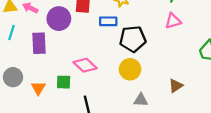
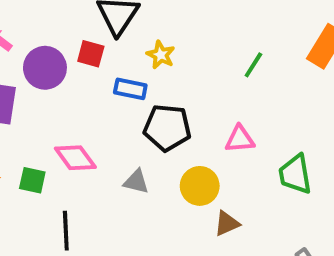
pink triangle: (173, 21) -> (240, 139), moved
yellow circle: (130, 69) -> (200, 186), moved
gray triangle: (141, 100) -> (136, 182), moved

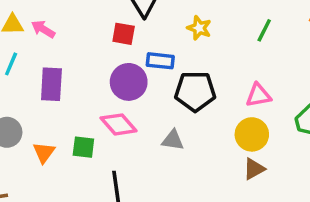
yellow star: (161, 55) -> (199, 28), moved
purple circle: (45, 68) -> (129, 82), moved
yellow circle: (200, 186) -> (252, 134), moved

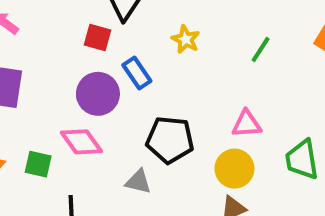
blue rectangle: (160, 61) -> (137, 73), turned 44
black pentagon: (195, 91) -> (170, 140), moved
gray triangle: (173, 140) -> (138, 182), moved

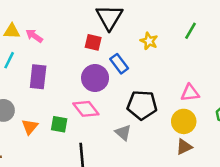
green line: (261, 50) -> (191, 31), moved
gray triangle: (138, 182) -> (123, 132), turned 30

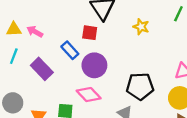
blue rectangle: (119, 64) -> (70, 50), moved
purple rectangle: (38, 77) -> (42, 69), turned -45

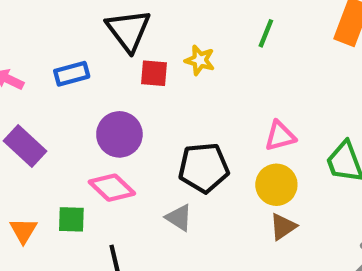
red square: (90, 33) -> (154, 73), moved
blue rectangle: (70, 50) -> (72, 74), moved, turned -60

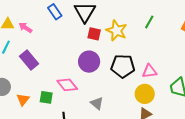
yellow star: (200, 60) -> (117, 31), size x1.5
blue rectangle: (72, 74) -> (55, 12), moved, turned 63
purple circle: (119, 134) -> (89, 62), moved
black pentagon: (204, 168) -> (123, 66), moved

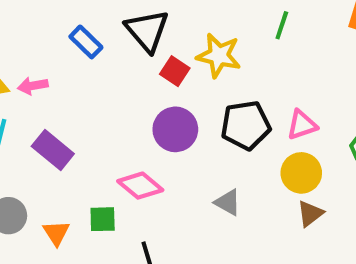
pink arrow: (25, 28) -> (33, 86), turned -32
red square: (94, 34) -> (175, 71), turned 32
gray triangle: (97, 103) -> (228, 202), moved

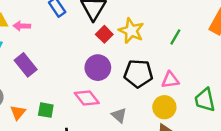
green line: (282, 25) -> (175, 37), moved
pink diamond: (140, 186) -> (87, 98), moved

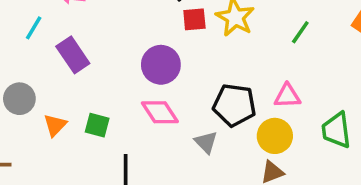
red square: (104, 34) -> (194, 19), turned 35
purple circle: (98, 68) -> (161, 65), moved
black pentagon: (138, 74) -> (234, 105), moved

